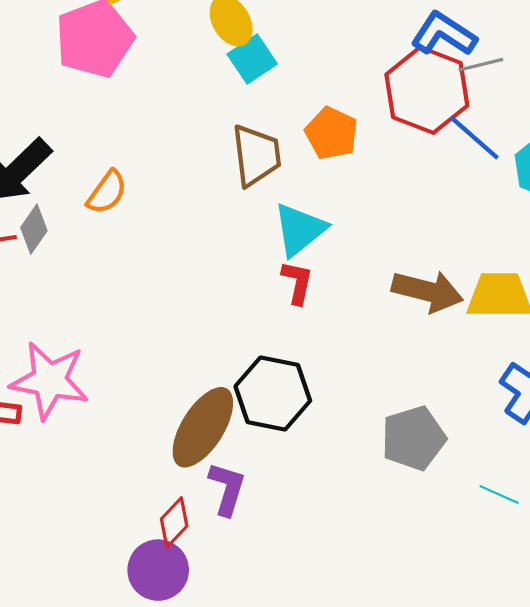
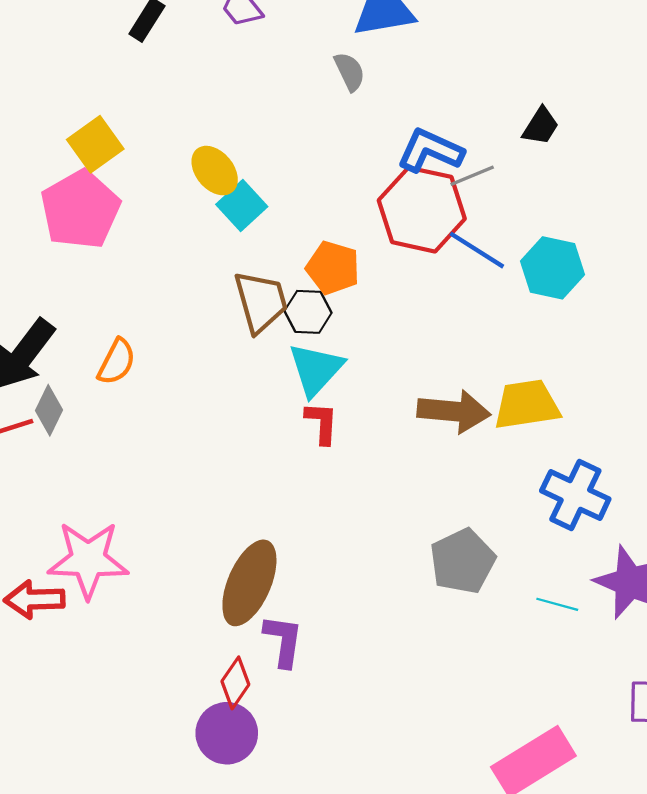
black hexagon: (273, 394) -> (308, 312), moved, size x0.6

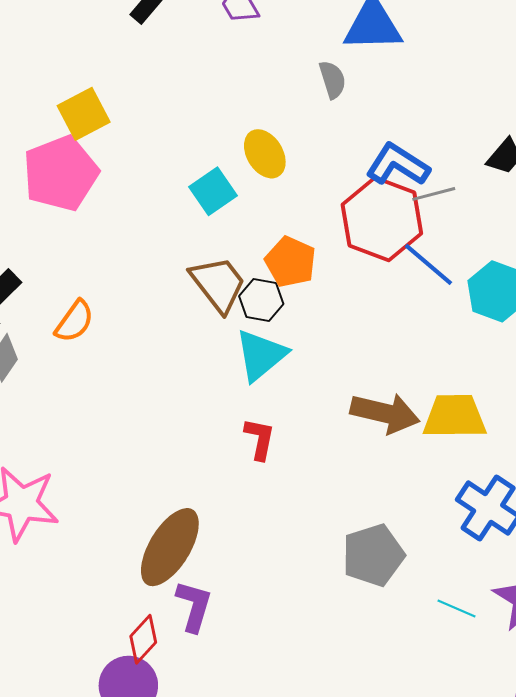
yellow ellipse: (215, 171) -> (265, 154), moved
brown trapezoid: (261, 302) -> (218, 284), turned -30
red L-shape: (322, 423) -> (260, 439), moved

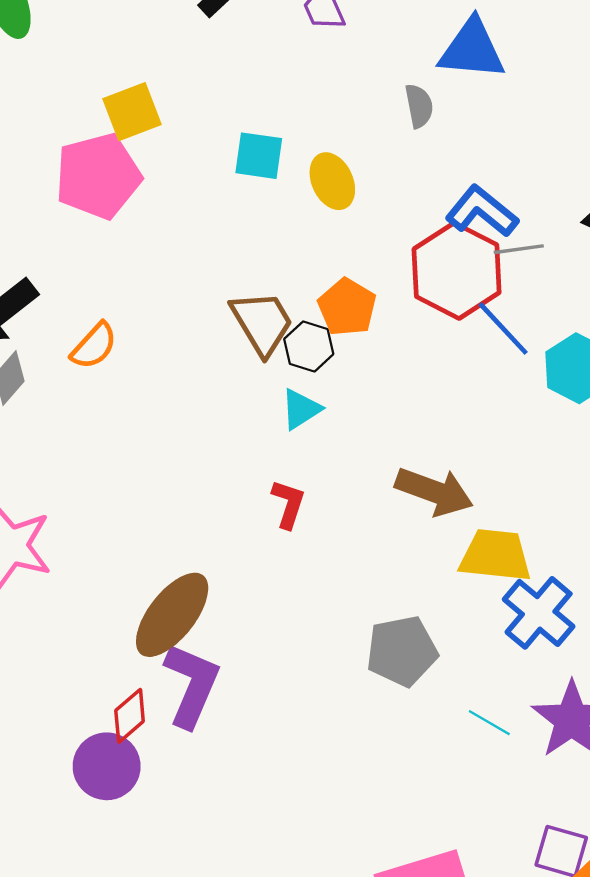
cyan square: (213, 191) -> (259, 156), moved, turned 36
cyan triangle: (261, 355) -> (301, 409), size x0.7
yellow trapezoid: (454, 416) -> (495, 555), moved
purple L-shape: (194, 606) -> (192, 685), size x1.4

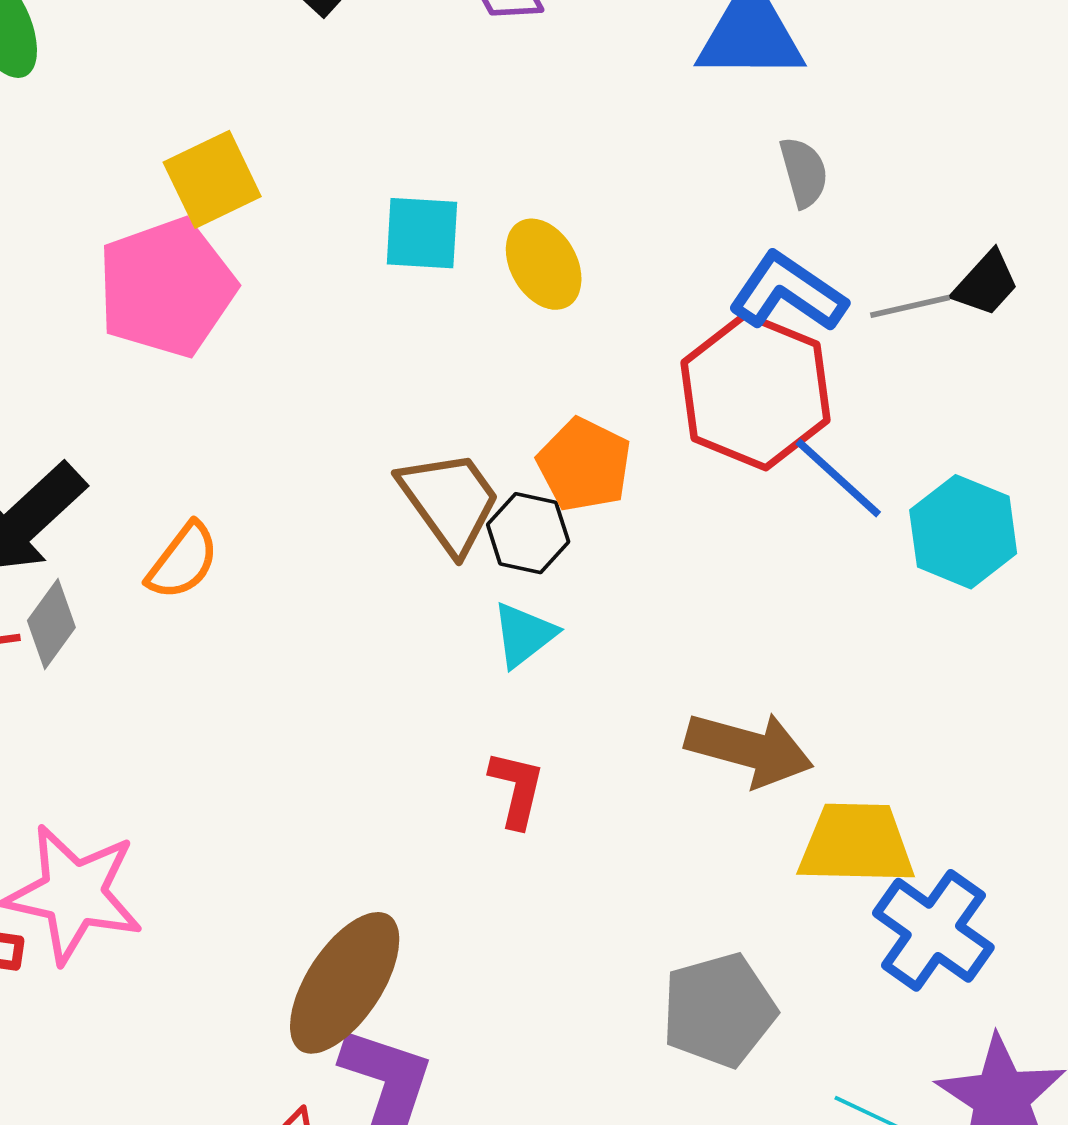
gray semicircle: (419, 106) -> (804, 172), moved
gray line: (519, 249) -> (910, 306), moved

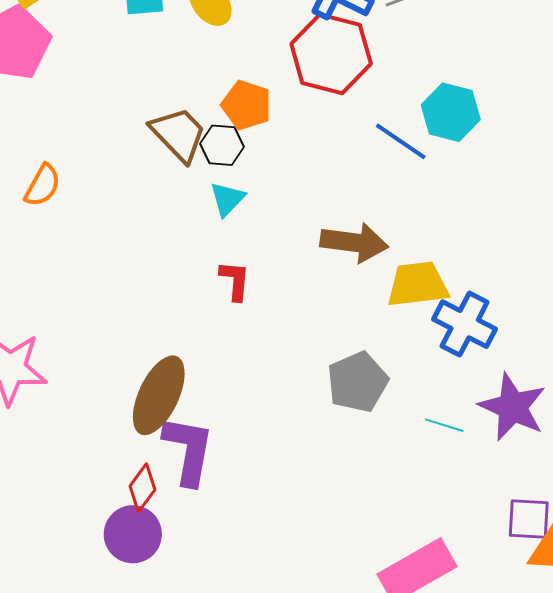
blue line: (838, 478) -> (401, 141), moved

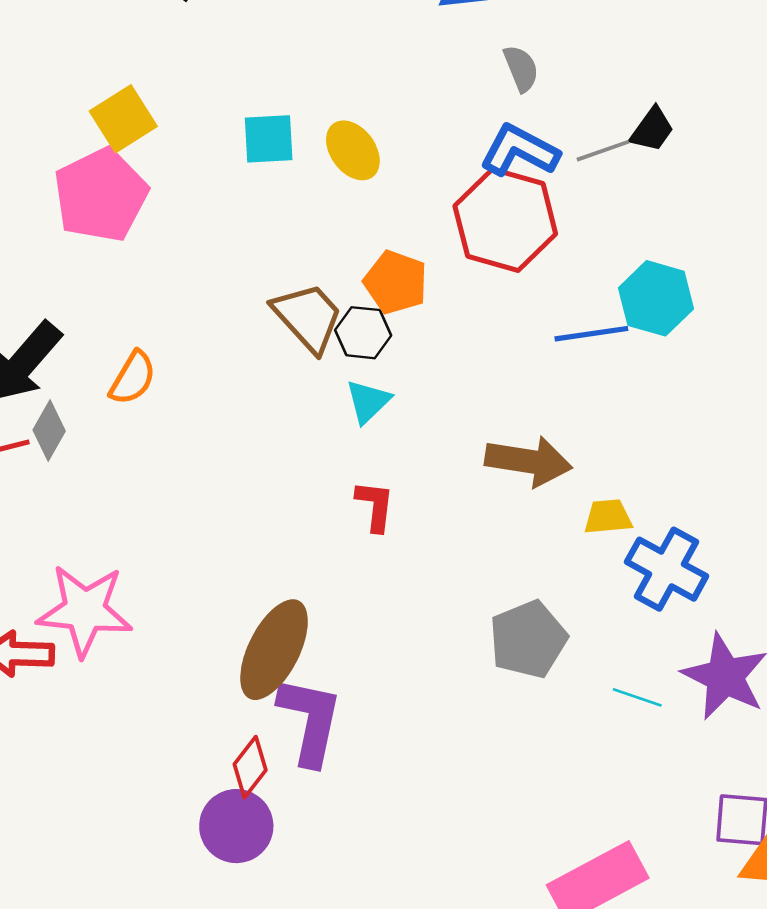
blue line: (401, 141) -> (591, 334), turned -44
yellow trapezoid: (418, 284) -> (608, 517), size x0.6

